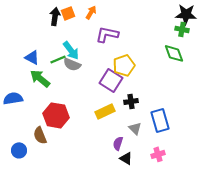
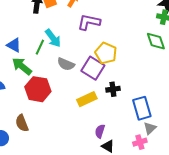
green line: (58, 59) -> (40, 47), turned -42
gray semicircle: (72, 64) -> (66, 64), moved
yellow pentagon: (124, 65) -> (106, 53), turned -30
red hexagon: (56, 115) -> (38, 89), moved
gray triangle: (135, 128) -> (150, 128), moved, turned 32

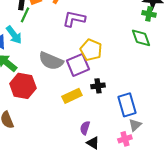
cyan arrow: (53, 38) -> (14, 35), moved
green line: (40, 47) -> (25, 15), moved
gray semicircle: (66, 64) -> (51, 61), size x1.4
purple square: (93, 68) -> (78, 65), turned 35

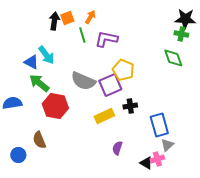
green line: (25, 15) -> (82, 35), moved, turned -42
black triangle: (93, 143) -> (146, 163), moved

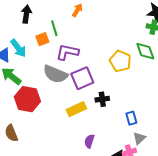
orange arrow: (90, 17) -> (77, 10), moved
orange square: (67, 18) -> (42, 39), moved
purple L-shape: (106, 39) -> (67, 52), moved
yellow pentagon: (123, 70) -> (120, 61), moved
blue rectangle: (159, 125) -> (131, 118), size x0.6

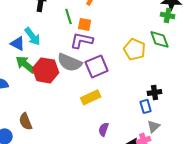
orange square: (42, 39) -> (85, 24), moved, turned 32
red hexagon: (27, 99) -> (46, 70), moved
black cross: (102, 99) -> (155, 92), moved

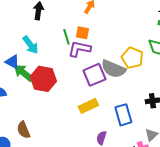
green line: (69, 16) -> (66, 37), moved
blue triangle: (18, 43) -> (12, 62), moved
gray semicircle: (70, 62) -> (113, 69), moved
blue rectangle: (146, 106) -> (123, 115), moved, size x1.5

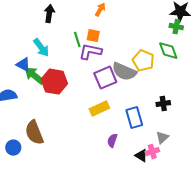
brown semicircle: (23, 130) -> (34, 133), size x1.4

